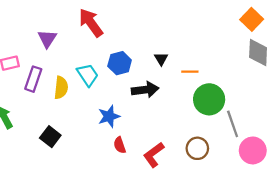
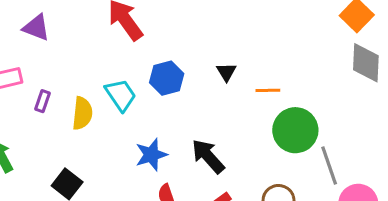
purple triangle: (47, 39) -> (36, 28), moved, turned -42
purple rectangle: (33, 79) -> (43, 101), size x0.6
black arrow: (145, 90) -> (208, 156), moved, turned -125

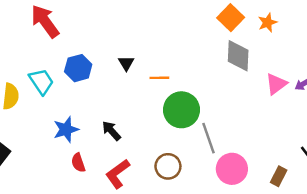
black arrow: (208, 156) -> (111, 131), size x0.7

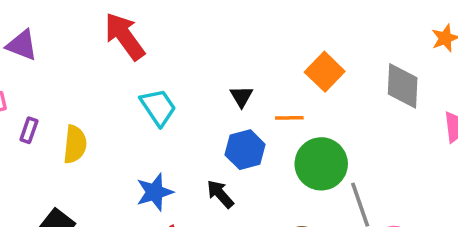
orange square: (231, 18) -> (325, 72), moved
blue hexagon: (78, 68) -> (245, 150), moved
cyan trapezoid: (41, 82) -> (158, 107), moved

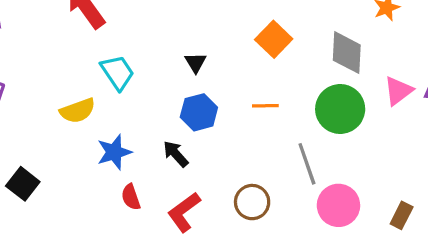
orange line: (289, 118) -> (265, 106), moved
yellow semicircle: (75, 144) -> (78, 111), moved, turned 64
green circle: (321, 164) -> (340, 109), moved

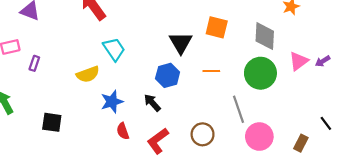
orange square: (274, 39) -> (217, 27), turned -30
black triangle: (196, 62) -> (181, 43), moved, size x1.6
black square: (23, 184) -> (52, 122), turned -30

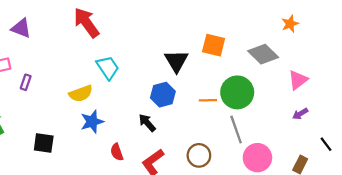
gray diamond: (265, 36) -> (263, 54), turned -48
purple arrow: (323, 61) -> (300, 114), moved
orange line: (211, 71) -> (208, 100), moved
green circle: (260, 73) -> (237, 92), moved
blue star: (112, 102) -> (92, 122), moved

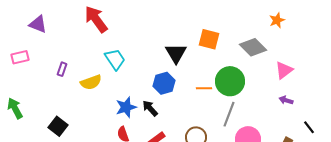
purple rectangle: (26, 82) -> (62, 69), moved
purple arrow: (300, 114) -> (286, 100), turned 48
blue star: (92, 122) -> (126, 107), moved
gray line: (236, 130) -> (229, 114), turned 40
black square: (44, 143) -> (58, 126), turned 30

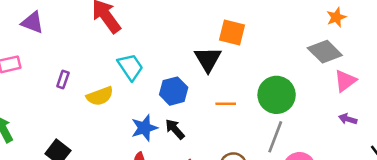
orange square: (209, 39) -> (232, 33), moved
gray diamond: (253, 47) -> (325, 52), moved
blue hexagon: (164, 83) -> (174, 91), moved
orange line: (204, 88) -> (226, 104), moved

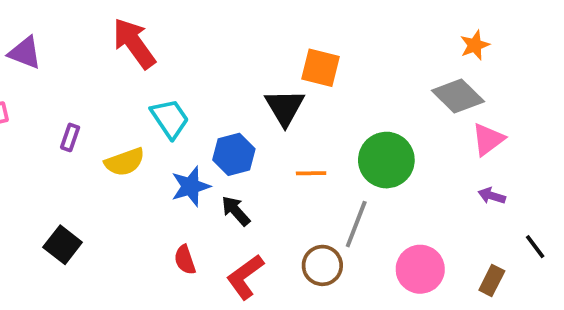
blue star: (144, 128) -> (191, 186), moved
gray line: (275, 137) -> (356, 224), moved

